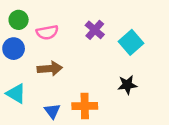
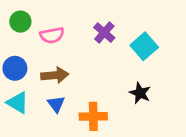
blue circle: (14, 49) -> (15, 68), moved
black star: (127, 85) -> (140, 93), turned 30
blue triangle: (52, 111) -> (56, 104), moved

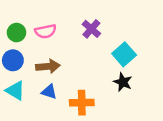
green circle: (20, 22) -> (16, 33), moved
cyan square: (144, 46) -> (124, 54), moved
blue triangle: (56, 104) -> (49, 92), turned -35

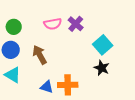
pink semicircle: (45, 31) -> (53, 24), moved
brown arrow: (48, 66) -> (40, 55), turned -114
blue triangle: (49, 92) -> (47, 87), moved

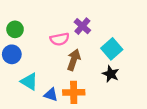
pink semicircle: (53, 24) -> (60, 39), moved
brown arrow: (40, 55) -> (74, 60), moved, turned 48
cyan triangle: (13, 75) -> (29, 82), moved

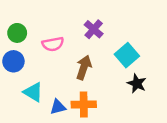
pink semicircle: (60, 39) -> (53, 44), moved
black star: (111, 74) -> (137, 84), moved
blue triangle: (51, 95) -> (58, 107), turned -32

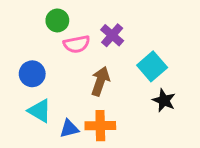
green circle: (17, 33) -> (57, 20), moved
pink semicircle: (53, 44) -> (77, 44), moved
blue circle: (13, 61) -> (32, 74), moved

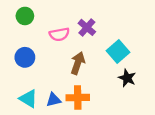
green circle: (57, 20) -> (25, 16), moved
cyan triangle: (40, 111) -> (28, 99), moved

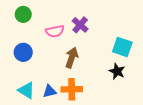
cyan square: (118, 52) -> (122, 47), moved, turned -30

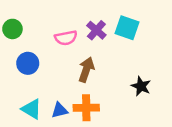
green circle: (23, 14) -> (12, 29), moved
cyan square: (122, 47) -> (127, 28), moved

